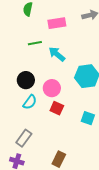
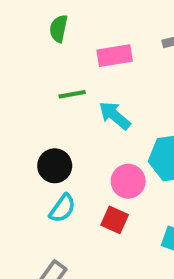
pink circle: (52, 88) -> (128, 181), moved

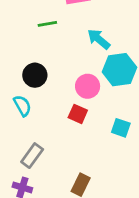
cyan arrow: (115, 116) -> (99, 39), moved
cyan semicircle: (62, 208) -> (22, 106), moved, turned -65

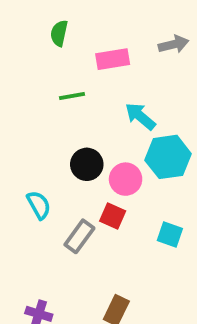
black circle: (35, 75) -> (87, 164), moved
gray rectangle: (32, 156) -> (79, 236), moved

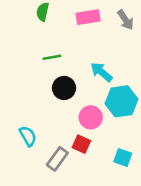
gray arrow: (174, 44) -> (125, 20), turned 70
pink rectangle: (113, 59) -> (88, 17), moved
black circle: (87, 164) -> (64, 88), moved

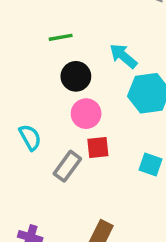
pink circle: (91, 117) -> (86, 114), moved
red square: (81, 144) -> (98, 148), turned -30

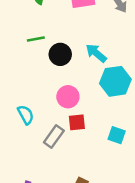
green line: (61, 37) -> (36, 39), moved
black circle: (76, 76) -> (60, 54), moved

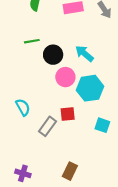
cyan hexagon: (115, 81) -> (90, 88), moved
pink circle: (68, 97) -> (65, 77), moved

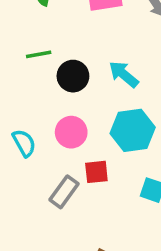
pink circle: (65, 77) -> (71, 132), moved
cyan semicircle: (23, 107) -> (24, 143), moved

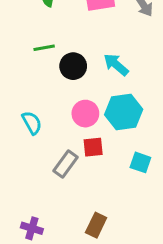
pink circle: (71, 132) -> (85, 114), moved

